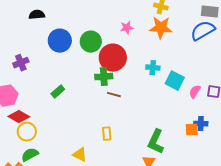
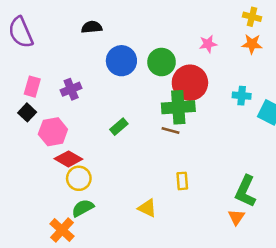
orange star: (161, 28) -> (252, 44), size x0.7
green cross: (104, 77) -> (178, 107), size x1.4
brown line: (114, 95) -> (171, 130), moved

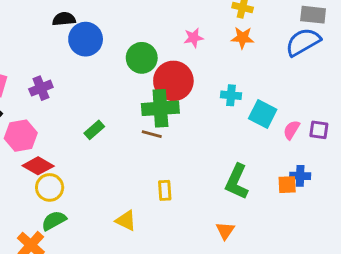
blue circle: (121, 61) -> (86, 39), moved
green L-shape: (246, 191) -> (237, 182), moved

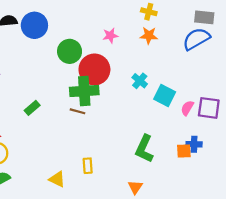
blue circle: (86, 39) -> (34, 25), moved
cyan cross: (231, 95) -> (140, 81), turned 35
purple square: (319, 130) -> (209, 108), size x1.5
yellow rectangle: (165, 190) -> (88, 166), moved

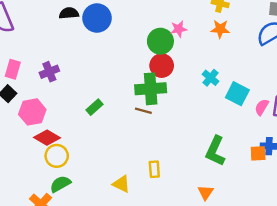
green circle: (70, 51) -> (160, 41), moved
red circle: (94, 69) -> (162, 66), size x0.7

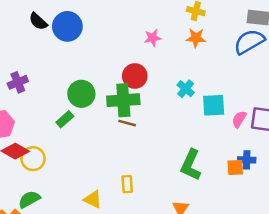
black semicircle: (69, 13) -> (38, 21), turned -132
green circle: (160, 41) -> (81, 94), moved
cyan square: (237, 94) -> (214, 105), turned -30
brown line: (143, 111) -> (127, 123), moved
yellow circle: (57, 156) -> (33, 159), moved

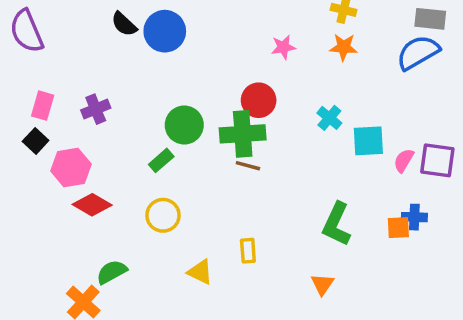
yellow circle: (33, 159) -> (163, 215), moved

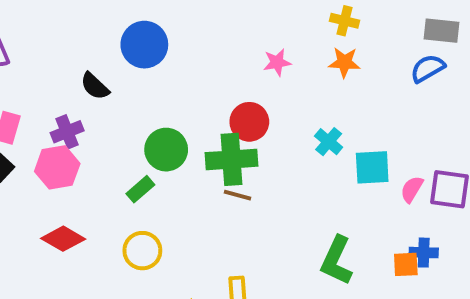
black semicircle: (124, 24) -> (95, 86), moved
blue semicircle: (418, 52) -> (428, 68), size x0.7
pink hexagon: (71, 168) -> (57, 167), moved

